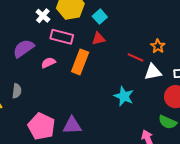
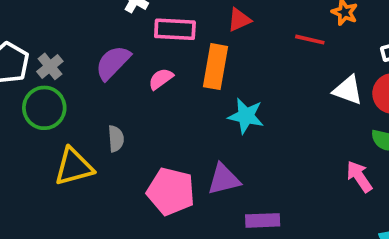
white triangle: (153, 72) -> (348, 90), moved, turned 42
cyan star: (124, 96) -> (246, 116), moved

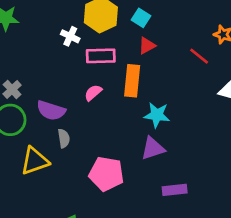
red line: (310, 40) -> (199, 56), turned 30
purple semicircle: (113, 63) -> (51, 110), moved, turned -112
purple triangle: (224, 179) -> (153, 148), moved

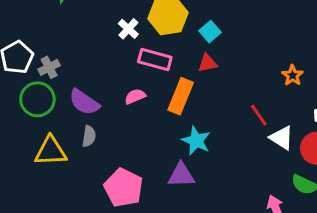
red line: (199, 56) -> (259, 115), moved

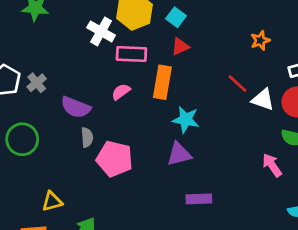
white cross: (128, 29) -> (101, 31), size x1.4
orange star: (293, 75) -> (260, 40), turned 30
green circle: (37, 99) -> (22, 139), moved
yellow triangle: (51, 151) -> (52, 201), moved, size x0.7
pink pentagon: (123, 188) -> (115, 159), moved

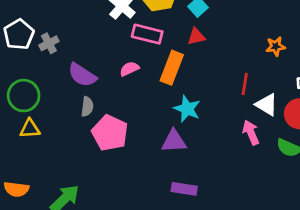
red line: (237, 84) -> (245, 84), turned 45
pink arrow: (272, 165) -> (251, 133), moved
yellow triangle: (52, 201) -> (30, 129), moved

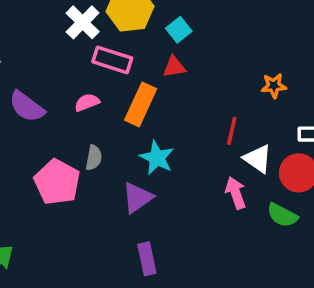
gray semicircle: (87, 107) -> (94, 158), moved
purple triangle: (174, 141) -> (137, 198), turned -36
purple rectangle: (184, 189) -> (147, 259), turned 65

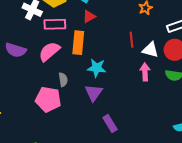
pink semicircle: (87, 102) -> (49, 52), size x1.6
purple semicircle: (27, 107) -> (16, 50), moved
pink arrow: (236, 193) -> (145, 72), turned 36

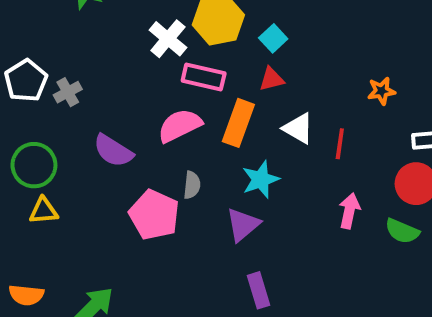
purple semicircle: (16, 50) -> (113, 151), moved
white triangle: (150, 50) -> (298, 128), moved
cyan star: (97, 68) -> (261, 179), turned 30

